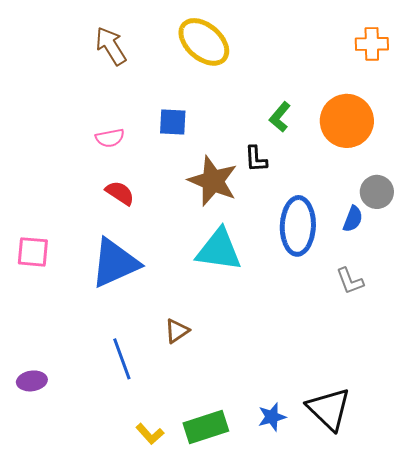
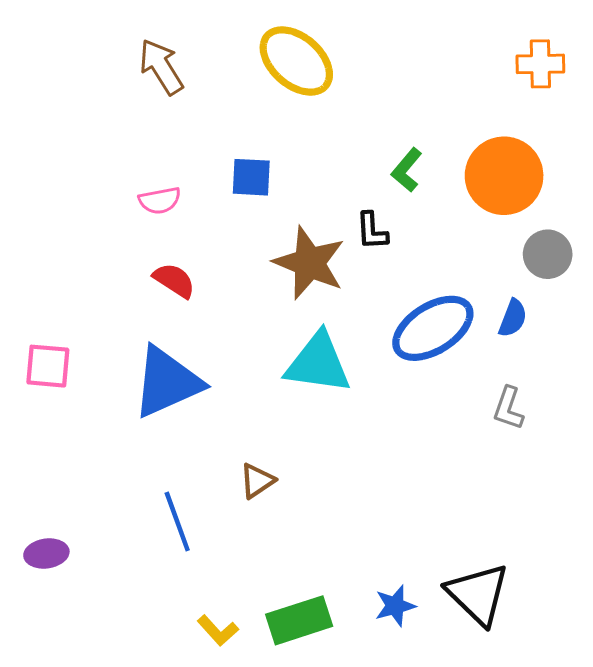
gray circle: (377, 192) -> (548, 254), moved
blue ellipse: (298, 226) -> (433, 328), turned 56
gray L-shape: (350, 281) -> (508, 408), turned 40

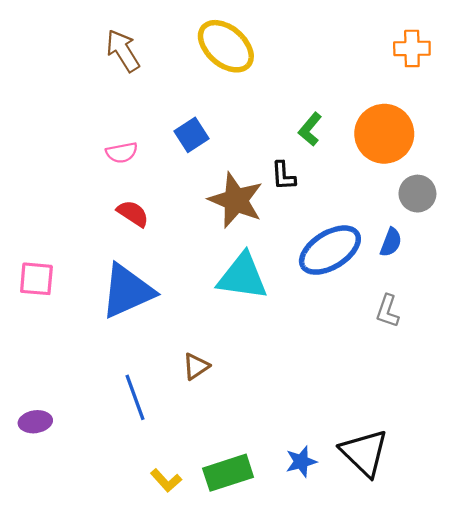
blue square: (251, 177) -> (192, 135), turned -36

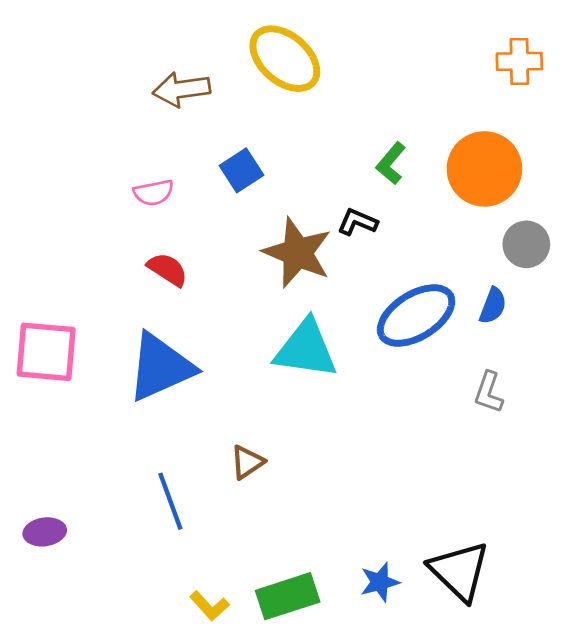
brown arrow: (123, 51) -> (181, 89), moved, turned -66
black L-shape: (283, 176) -> (357, 222), turned 116
pink square: (36, 279) -> (46, 352), size x1.4

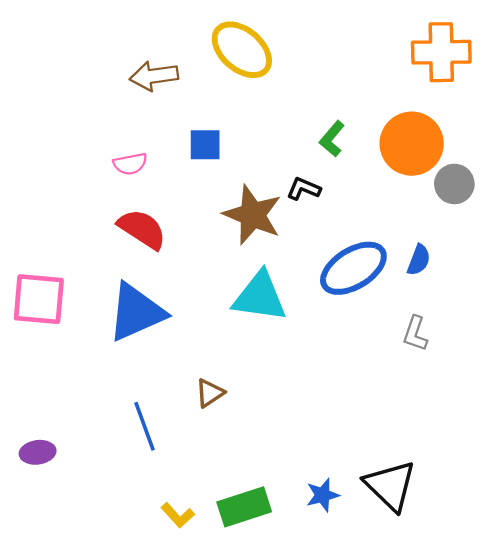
orange cross: (519, 61) -> (441, 52), size x1.5
blue square: (242, 170) -> (205, 145), turned 33
gray circle: (526, 244) -> (454, 184), moved
red semicircle: (168, 269) -> (142, 229), size x1.4

